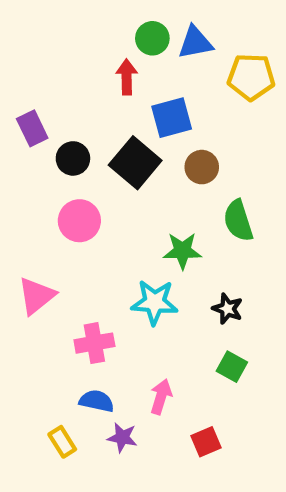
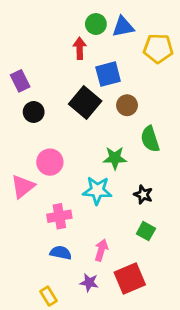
black circle: (73, 158) -> (34, 112), moved
pink circle: (79, 221) -> (50, 162), moved
purple star: (122, 438) -> (89, 283), moved
yellow rectangle: (62, 442) -> (49, 296), moved
red square: (206, 442) -> (130, 278), size x1.6

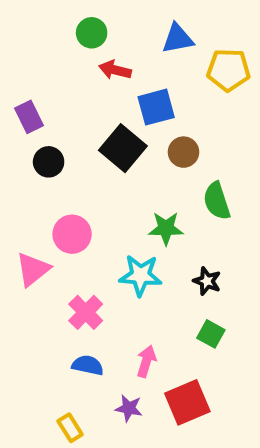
green circle: (96, 24) -> (92, 33), moved
red arrow: (80, 48) -> (115, 70), turned -75
pink cross: (59, 216) -> (86, 312), turned -35

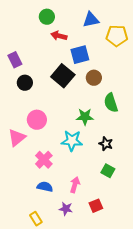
red square: (187, 402) -> (96, 206), size x0.6

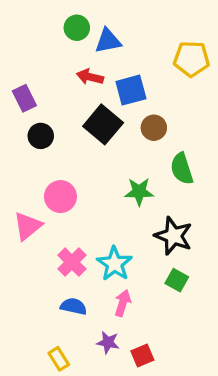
blue triangle: (91, 20) -> (108, 41), moved
red arrow: (59, 36) -> (90, 77), moved
cyan star: (72, 141) -> (115, 264), moved, turned 30
black star: (106, 144) -> (174, 236), size x1.6
red square: (96, 206) -> (142, 356), moved

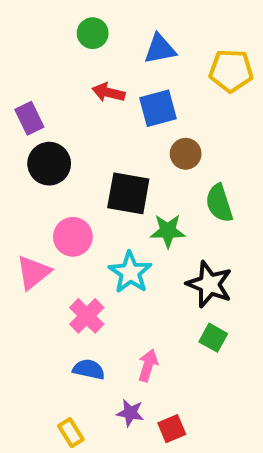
blue triangle: (108, 41) -> (160, 49), moved
black square: (103, 124) -> (128, 193), moved, turned -30
black circle: (41, 136) -> (49, 164), size x1.4
cyan star: (115, 264) -> (130, 272), moved

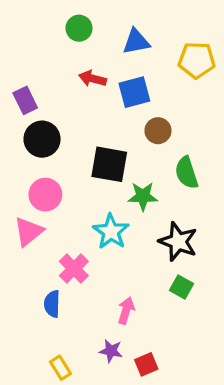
pink circle: (73, 237) -> (45, 195), moved
blue semicircle: (89, 369) -> (52, 304), moved, turned -100

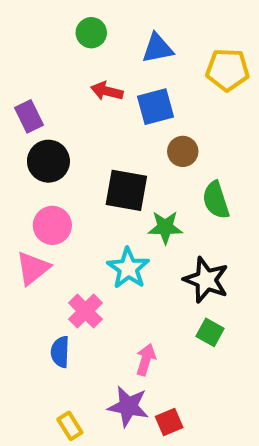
purple star: (111, 351) -> (128, 406), size x1.5

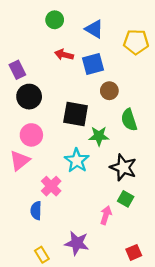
blue triangle: (157, 48) -> (94, 29), turned 42
pink arrow: (146, 360) -> (106, 215), moved
red square: (169, 422) -> (134, 252), moved

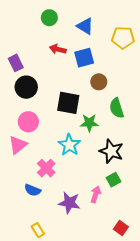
green square: (126, 199) -> (113, 180), turned 32
blue semicircle: (36, 211) -> (33, 190), turned -70
purple star: (77, 243) -> (69, 203), moved
red square: (134, 252) -> (121, 228), turned -32

